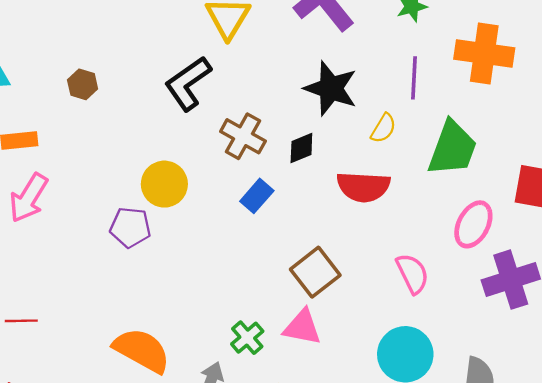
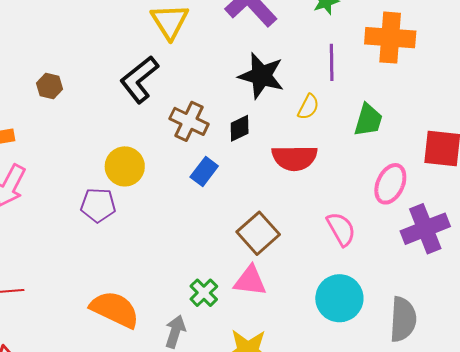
green trapezoid: (452, 148) -> (368, 120), size x0.7

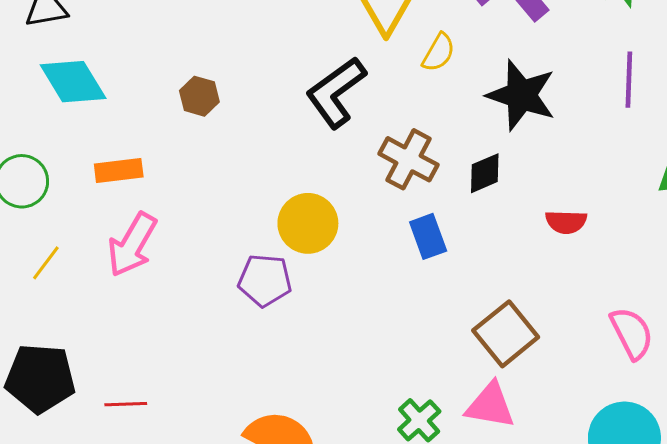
yellow semicircle: (308, 107) -> (439, 53), moved
red semicircle: (295, 158) -> (566, 222), size x0.6
blue rectangle: (204, 171) -> (428, 236), turned -60

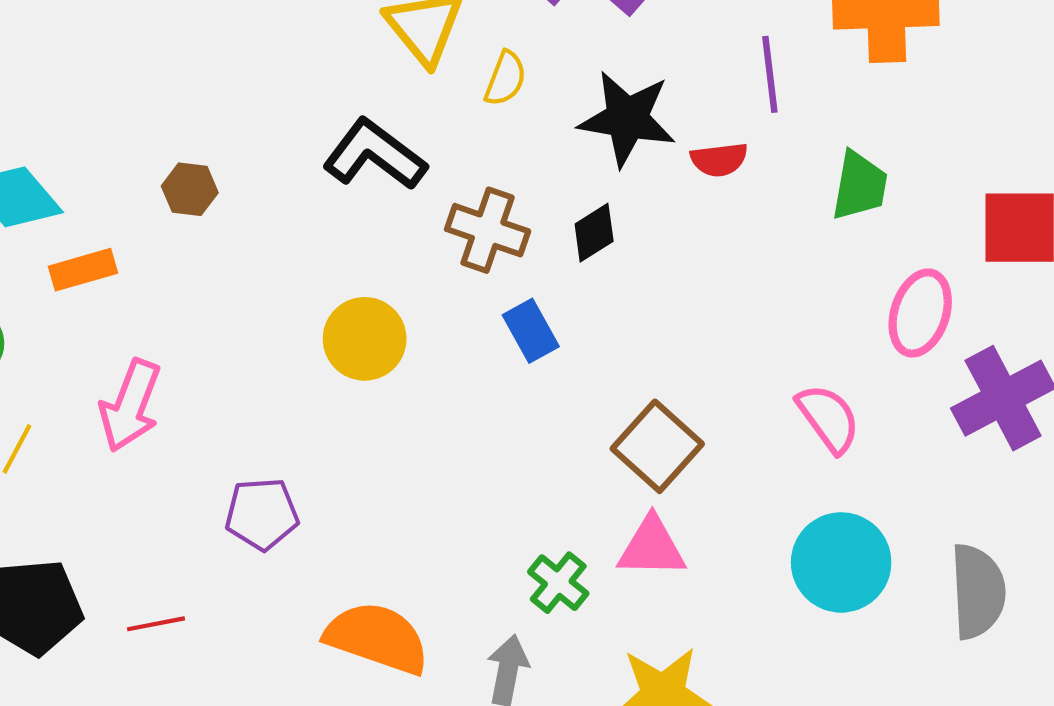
black L-shape: (336, 92) -> (375, 155), turned 82
orange rectangle: (119, 170) -> (83, 270), moved
red semicircle: (566, 222) -> (719, 160), moved
purple pentagon: (265, 280) -> (262, 514), moved

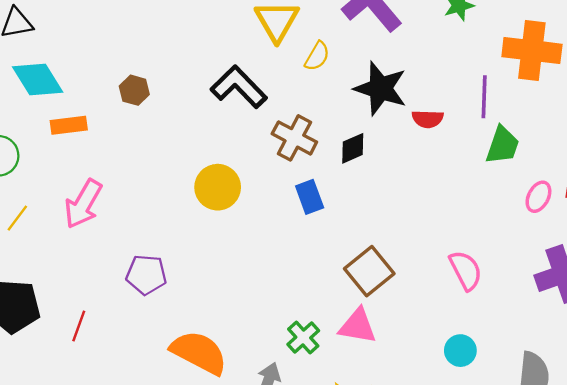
purple line: (770, 74) -> (484, 97), moved
pink ellipse: (920, 313) -> (538, 197), moved, size x0.7
cyan circle: (841, 562) -> (460, 351), size x0.6
red line: (156, 624) -> (79, 326), turned -68

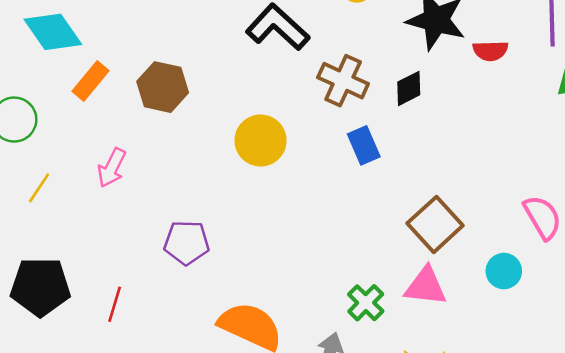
brown hexagon: (134, 90) -> (163, 87), moved, size x1.5
orange rectangle: (69, 125) -> (91, 81), turned -40
pink arrow: (83, 204) -> (112, 168), size x0.7
cyan circle: (460, 351) -> (504, 271), moved

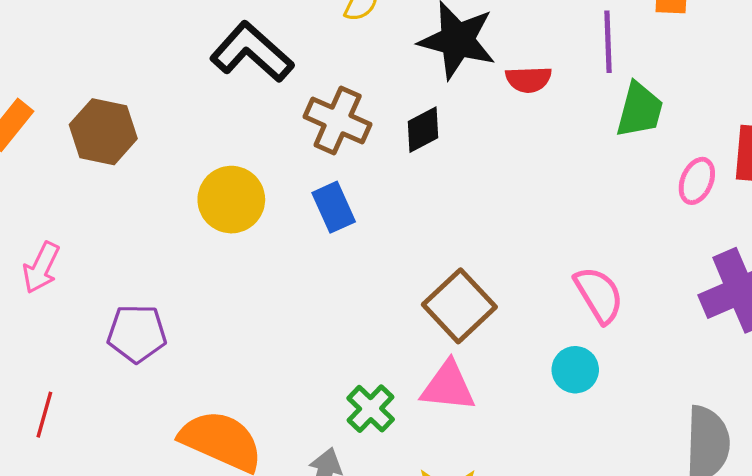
blue rectangle: (364, 145) -> (334, 207), moved
pink arrow: (112, 168) -> (41, 268), moved
cyan circle: (504, 271) -> (575, 370), moved

